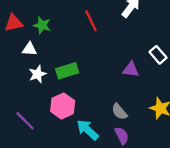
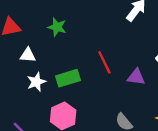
red line: (91, 21) -> (104, 62), moved
green star: (42, 25) -> (57, 27), moved

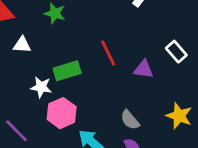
white star: (36, 82) -> (41, 87), moved, turned 30

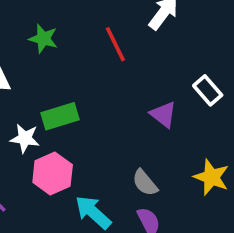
red line: (108, 53) -> (115, 44), moved
purple triangle: (144, 69) -> (163, 114), turned 30

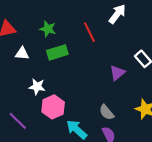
purple triangle: (163, 114) -> (117, 73), turned 42
green rectangle: (60, 116) -> (57, 52), moved

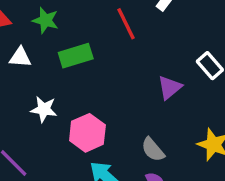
green star: (48, 29) -> (45, 20), moved
pink hexagon: (53, 107) -> (87, 133), moved

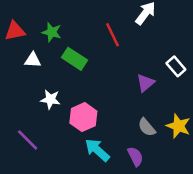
green rectangle: (76, 56) -> (74, 59), turned 50
gray semicircle: (153, 150) -> (147, 127), moved

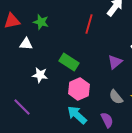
red line: (113, 35) -> (89, 24), turned 42
green rectangle: (74, 59) -> (69, 62), moved
pink hexagon: (83, 117) -> (79, 89), moved

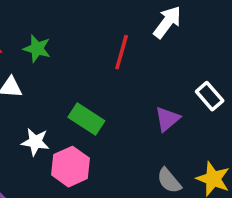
pink hexagon: (79, 89) -> (71, 167), moved

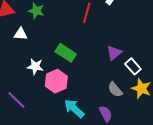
white rectangle: (210, 96) -> (133, 66), moved

